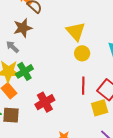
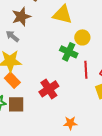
yellow triangle: (76, 31) -> (62, 15), moved, turned -30
green cross: (24, 71) -> (69, 52), moved, turned -30

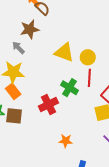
yellow triangle: (62, 15) -> (64, 52), moved
green cross: (69, 52) -> (69, 88), moved
red line: (86, 70) -> (89, 78), moved

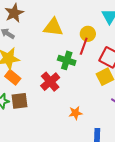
yellow circle: (88, 57) -> (88, 34), moved
red line: (89, 78) -> (84, 46), turned 30

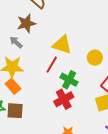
red line: (84, 46) -> (52, 65), moved
red cross: (50, 82) -> (64, 99), moved

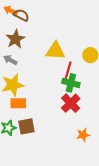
red line: (52, 65) -> (68, 70), moved
orange rectangle: (13, 86) -> (18, 103), turned -35

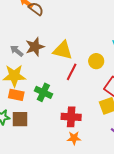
brown star: (15, 39) -> (35, 47), moved
green cross: (71, 83) -> (43, 92), moved
red cross: (71, 103) -> (71, 117), moved, turned 36

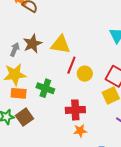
gray arrow: (17, 51) -> (15, 49), turned 80
yellow circle: (96, 61) -> (85, 74), moved
brown square: (20, 119) -> (25, 117), turned -30

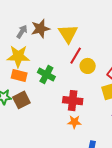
yellow triangle: (61, 45) -> (68, 34), turned 40

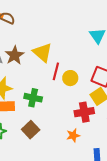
brown square: (21, 100) -> (31, 130), moved
red cross: (73, 101) -> (84, 112), moved

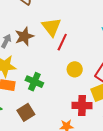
yellow triangle: (42, 52) -> (51, 27), moved
red line: (56, 71) -> (62, 42), moved

